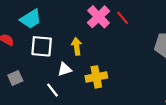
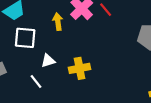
yellow arrow: (77, 46) -> (58, 22), moved

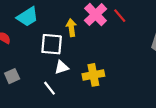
white square: (25, 38) -> (52, 44), moved

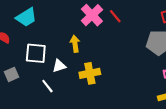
yellow arrow: (71, 28) -> (75, 44), moved
white square: (52, 44) -> (36, 53), moved

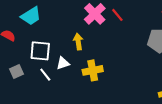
white line: (47, 86) -> (45, 75), moved

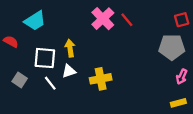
yellow arrow: (78, 42) -> (70, 48), moved
gray square: (17, 71) -> (20, 80), turned -32

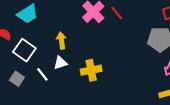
white square: (45, 58) -> (24, 50), moved, turned 30
gray square: (20, 80) -> (17, 79), moved

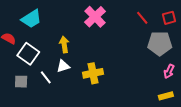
red line: (117, 13) -> (142, 18), moved
gray square: (17, 79) -> (21, 82), turned -32

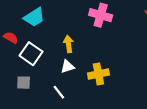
pink cross: (95, 17) -> (101, 15), turned -30
white line: (46, 77) -> (59, 92), moved

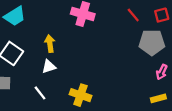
yellow cross: (98, 74) -> (81, 95), moved, turned 30

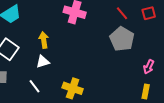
gray pentagon: (152, 42) -> (122, 39), moved, turned 30
yellow rectangle: (158, 98) -> (146, 91), turned -64

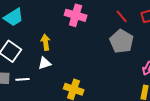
white line: (35, 86) -> (23, 79), moved, turned -56

